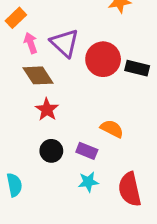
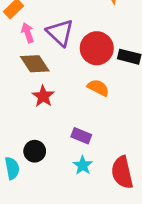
orange semicircle: (112, 129) -> (98, 88), moved
black circle: (51, 151) -> (35, 151), moved
cyan star: (88, 182) -> (83, 165), turned -30

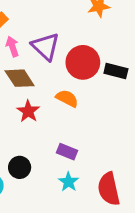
orange semicircle: (98, 88) -> (67, 98), moved

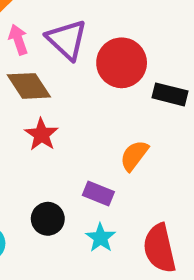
black rectangle: (116, 71) -> (170, 94), moved
orange semicircle: (67, 98) -> (134, 156), moved, turned -80
black circle: (20, 167) -> (48, 219), moved

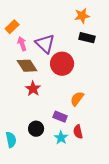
red circle: (122, 63) -> (62, 64), moved
black rectangle: (170, 94) -> (87, 38), moved
red semicircle: (160, 248) -> (78, 132), moved, size x0.6

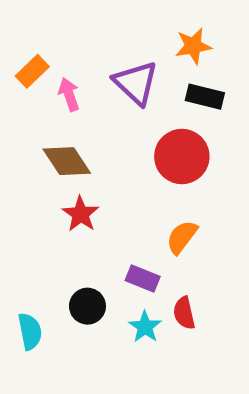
pink arrow: (22, 44) -> (69, 94), moved
purple triangle: (45, 44) -> (136, 83), moved
red circle: (62, 64) -> (182, 157), moved

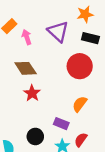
red semicircle: (184, 313) -> (81, 140), turned 48

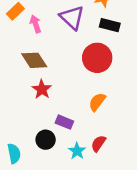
purple rectangle: (61, 124) -> (64, 122), moved

